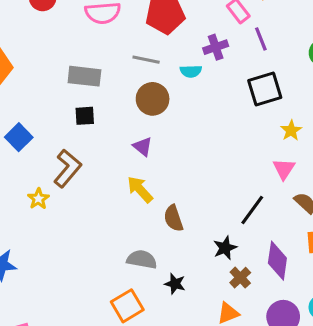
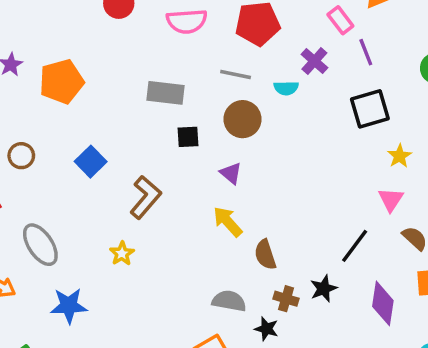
purple cross: (216, 47) -> (314, 61), turned -30
black square: (85, 116) -> (188, 137), moved
yellow star: (38, 199) -> (122, 253), moved
brown cross: (240, 278) -> (286, 299), moved, turned -30

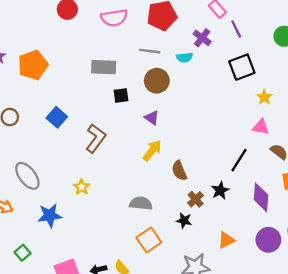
pink triangle: (391, 200) -> (261, 127), turned -48
yellow arrow: (228, 222) -> (152, 150), turned 85
yellow star: (122, 253) -> (82, 187), moved
brown cross: (286, 299) -> (196, 199), turned 35
gray semicircle: (229, 301) -> (141, 203), moved

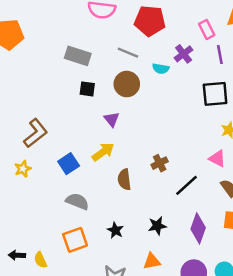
blue square: (57, 117) -> (69, 164), moved
brown L-shape: (96, 138) -> (36, 133), moved
black star: (220, 190) -> (157, 226), moved
brown cross: (196, 199) -> (160, 163), moved

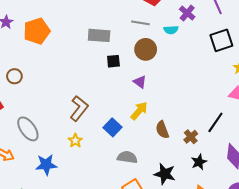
brown cross: (160, 163) -> (191, 137), moved
black star: (115, 230) -> (165, 174), size x1.5

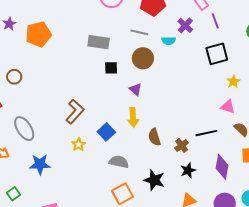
yellow arrow: (139, 111) -> (133, 117), turned 132
black line: (215, 122) -> (206, 133), turned 40
yellow star: (75, 141) -> (79, 145), moved

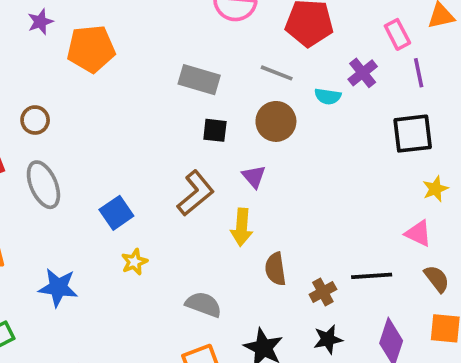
brown L-shape: (75, 112) -> (196, 193), moved
gray ellipse: (24, 129) -> (43, 185), moved
blue square: (106, 132) -> (116, 213), moved

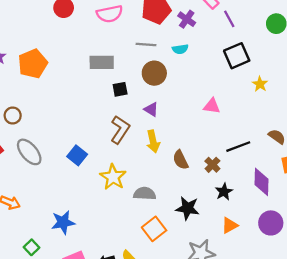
purple cross: (363, 73) -> (187, 19), moved
pink triangle: (418, 233) -> (212, 106), moved
yellow star: (134, 262) -> (113, 177), moved, size x1.6
blue star: (58, 287) -> (63, 222), moved

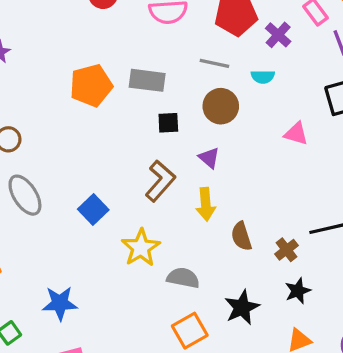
orange pentagon: (33, 64) -> (91, 85), moved
pink triangle: (212, 106) -> (296, 134), moved
black star: (188, 208) -> (242, 307), turned 30

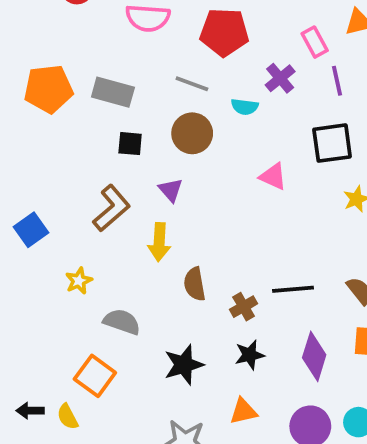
purple cross: (278, 35) -> (280, 78), moved
yellow star: (141, 248) -> (79, 281), size x0.6
orange square: (190, 331) -> (95, 376), moved, turned -32

